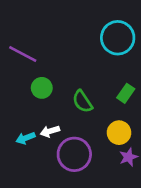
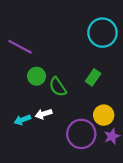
green rectangle: (126, 93) -> (93, 77), moved
green semicircle: (82, 101) -> (58, 87), moved
purple circle: (74, 154) -> (81, 134), moved

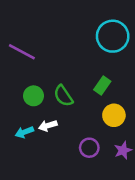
green circle: (37, 76) -> (34, 96), moved
yellow circle: (104, 115) -> (114, 115), moved
purple circle: (81, 134) -> (89, 148), size x0.6

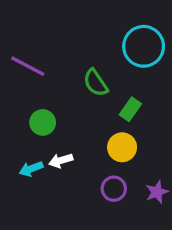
green semicircle: (63, 96) -> (96, 83), moved
yellow circle: (114, 115) -> (122, 147), moved

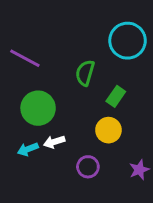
green semicircle: (96, 83) -> (85, 73), turned 50
green circle: (43, 122) -> (38, 108), size x1.5
purple circle: (114, 189) -> (88, 167), moved

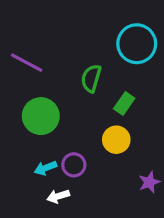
white arrow: (54, 142) -> (58, 196), moved
cyan arrow: (28, 149) -> (45, 168), moved
purple circle: (88, 167) -> (74, 165), moved

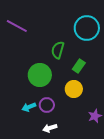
purple line: (27, 63) -> (17, 26), moved
green circle: (41, 116) -> (40, 75), moved
white arrow: (58, 196) -> (50, 128), moved

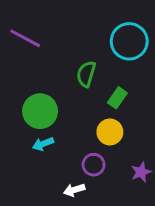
green circle: (40, 75) -> (40, 111), moved
purple circle: (47, 105) -> (94, 165), moved
cyan arrow: (29, 107) -> (43, 144), moved

